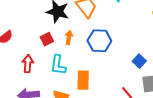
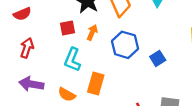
blue square: (139, 61) -> (158, 58), moved
red arrow: (28, 64) -> (27, 48), moved

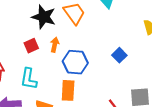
blue hexagon: (125, 45) -> (75, 62), moved
cyan L-shape: (72, 60) -> (29, 79), moved

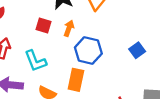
red square: (31, 46) -> (44, 25), turned 32
cyan L-shape: (29, 79) -> (35, 61), turned -40

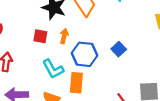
blue square: (137, 50) -> (119, 49), moved
cyan L-shape: (35, 61) -> (53, 69), moved

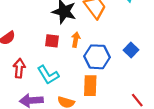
cyan L-shape: (53, 69) -> (48, 75), moved

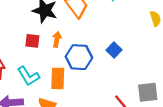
orange rectangle: (90, 86) -> (58, 78), moved

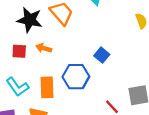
orange arrow: (57, 39) -> (44, 48), turned -80
blue hexagon: (79, 57) -> (76, 77), moved

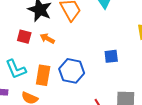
blue square: (102, 55) -> (111, 56), moved, turned 32

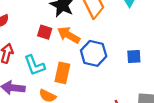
orange arrow: (47, 38) -> (69, 35), size x1.5
blue hexagon: (72, 71) -> (94, 53), moved

